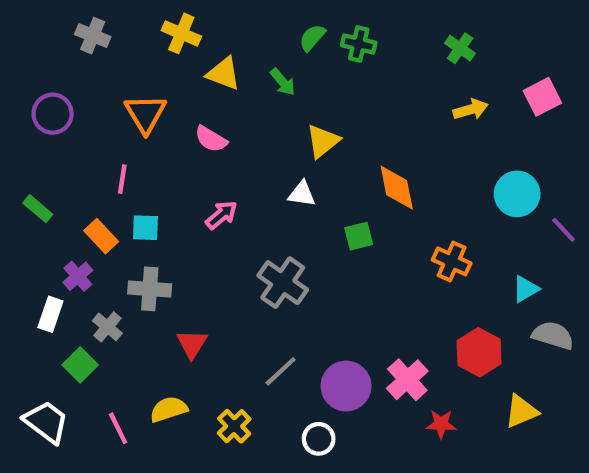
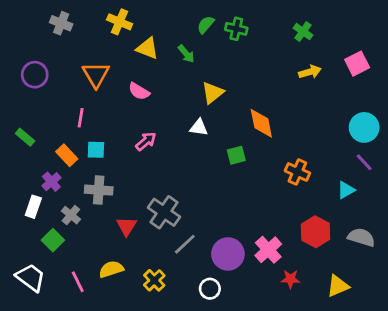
cyan circle: (517, 194) -> (364, 127), moved
purple line: (564, 230) -> (364, 162), moved
gray cross: (283, 283) -> (164, 212), moved
gray semicircle: (553, 335) -> (361, 237), moved
yellow triangle: (521, 411) -> (338, 286), moved

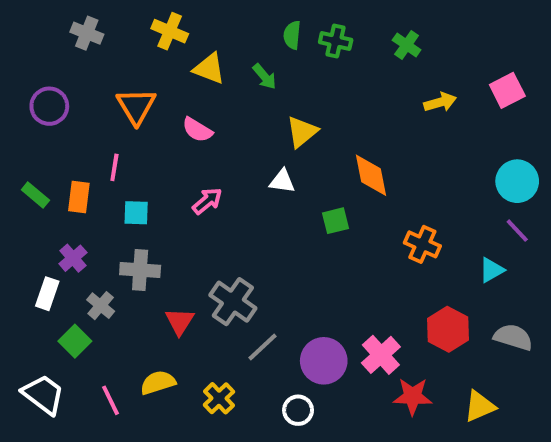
green semicircle: (206, 25) -> (292, 35), turned -36
green cross: (303, 32) -> (407, 45), moved
orange rectangle: (67, 155) -> (79, 197), moved, turned 50
red star: (290, 279) -> (413, 396), size x1.4

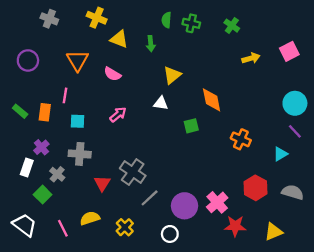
green arrow: (264, 77) -> (151, 44), turned 35

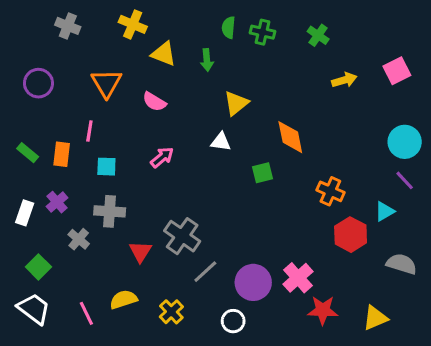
white rectangle: (27, 167) -> (25, 213), moved
red hexagon: (255, 188) -> (351, 235), moved
green square: (43, 195) -> (38, 267), moved

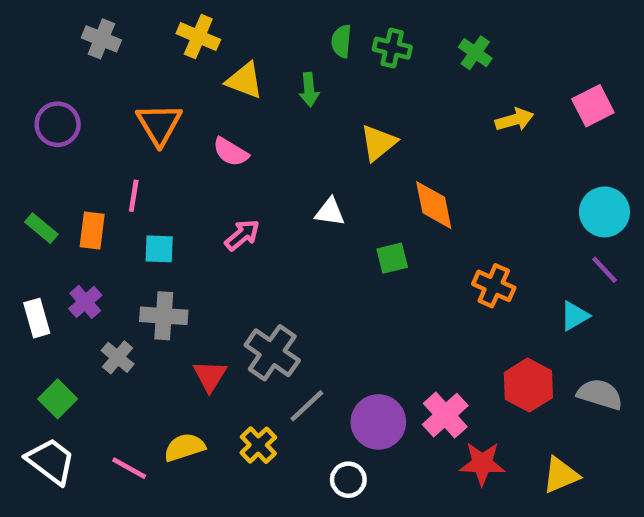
yellow triangle: (236, 103) -> (378, 143), moved
white rectangle: (25, 213) -> (37, 318), turned -35
red hexagon: (351, 235) -> (528, 385), moved
yellow cross: (171, 312) -> (258, 445), moved
pink line: (86, 313) -> (129, 468), turned -35

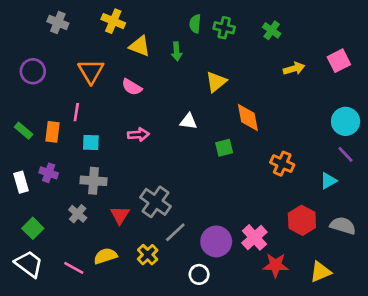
pink arrow: (242, 235) -> (138, 135), turned 36
purple cross: (85, 302) -> (49, 173), turned -30
gray cross: (118, 357) -> (78, 214), moved

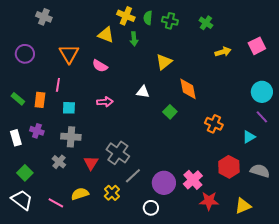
yellow cross: (113, 21) -> (126, 16), moved
green square: (224, 148) -> (170, 112), turned -32

